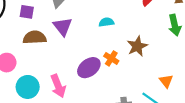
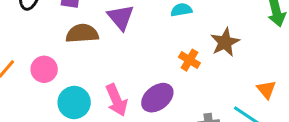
purple ellipse: (89, 68) -> (157, 98), moved

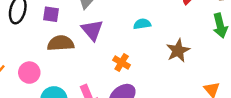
orange cross: (189, 60) -> (122, 63), moved

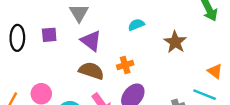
brown semicircle: (61, 43) -> (91, 71), moved, turned 35
orange cross: (122, 63) -> (125, 65), turned -35

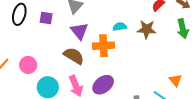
brown star: (175, 42) -> (147, 29), moved, turned 30
orange cross: (125, 65) -> (104, 46), moved, size x1.5

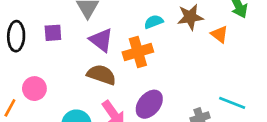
pink circle: (28, 65) -> (34, 89), moved
orange triangle: (175, 80) -> (219, 34), moved

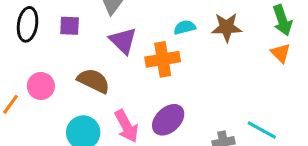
orange triangle: (219, 34) -> (281, 53), moved
brown semicircle: (101, 75) -> (94, 81), moved

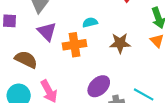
brown star: (227, 27) -> (120, 43), moved
purple ellipse: (168, 120) -> (99, 86), moved

